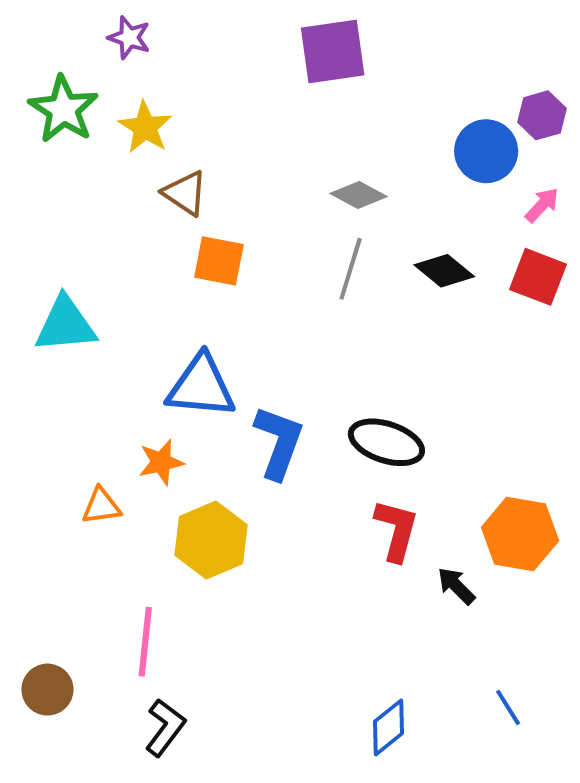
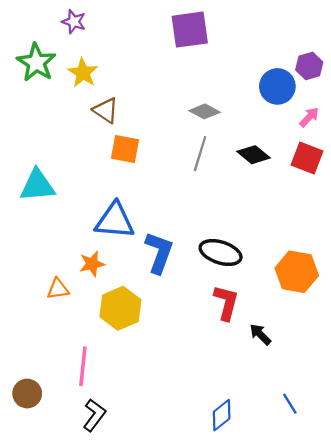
orange hexagon: (520, 534) -> (297, 272), moved

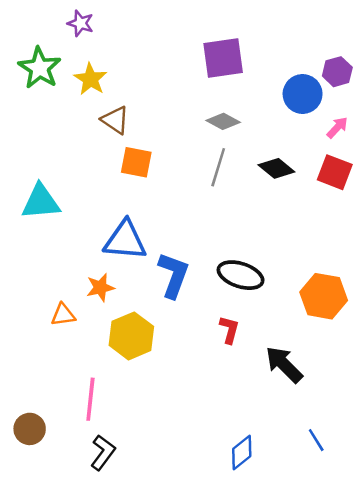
purple square: (190, 30) -> (223, 58), moved
red L-shape: (226, 303) -> (229, 330), moved, size x0.7
black arrow: (260, 334) -> (284, 364), size x1.6

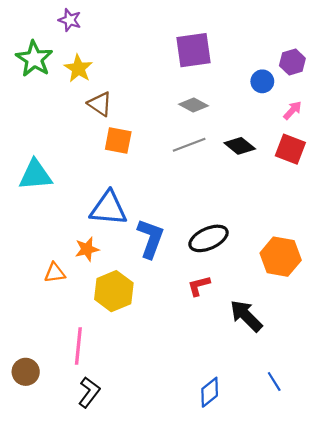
blue circle: (303, 94) -> (262, 81), size x0.7
gray line: (218, 167) -> (189, 145), turned 52
black ellipse: (241, 275) -> (209, 238), turned -42
red L-shape: (229, 330) -> (199, 286), turned -120

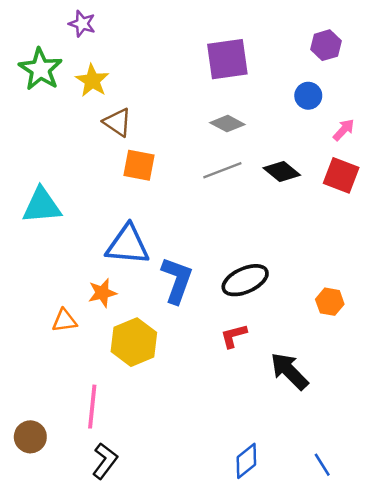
purple hexagon: (292, 62) -> (326, 45), moved
orange hexagon: (281, 257) -> (330, 302), size x0.6
blue line: (274, 381) -> (322, 465), moved

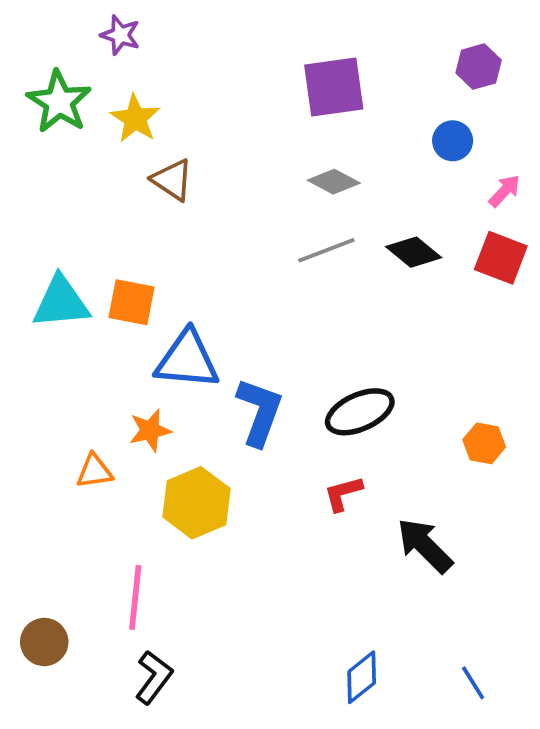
orange square: (139, 165) -> (131, 302), moved

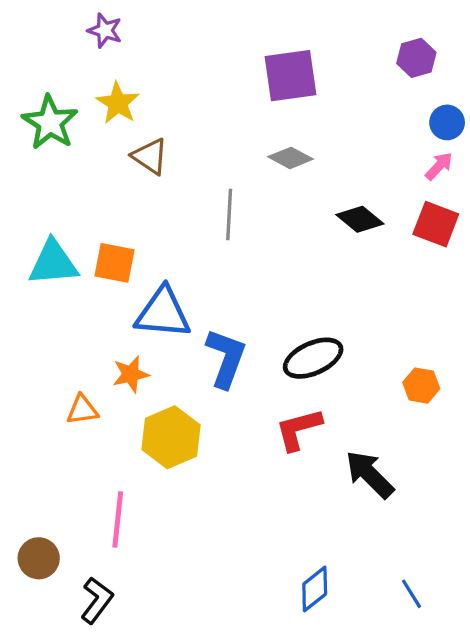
green star: (59, 102) -> (50, 122), moved
blue circle: (453, 141) -> (447, 122), moved
gray line: (326, 250) -> (229, 214), moved, turned -66
red L-shape: (343, 493) -> (299, 429), size x1.4
black L-shape: (154, 677) -> (97, 600), moved

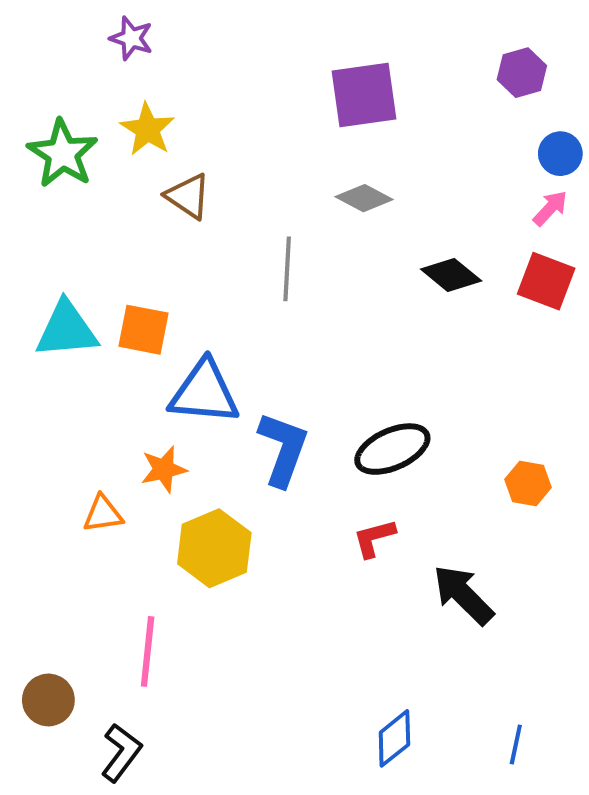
red L-shape: (299, 429) -> (374, 538), size x0.7
blue line: (412, 594) -> (516, 744), turned 44

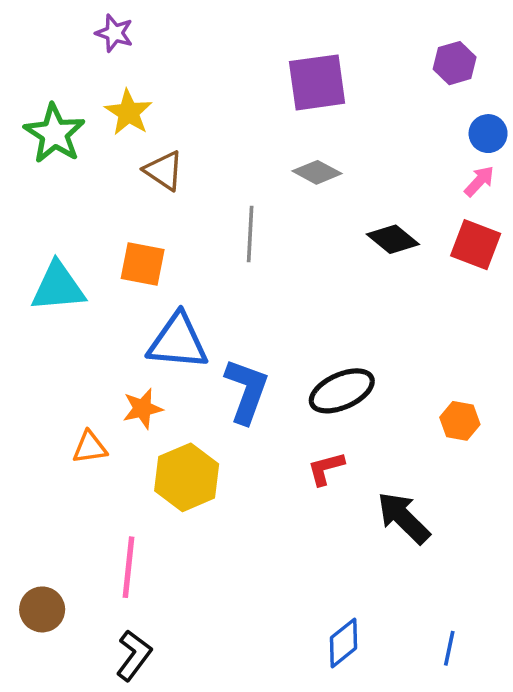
orange square: (143, 330) -> (143, 264), moved
black L-shape: (121, 753) -> (134, 655), moved

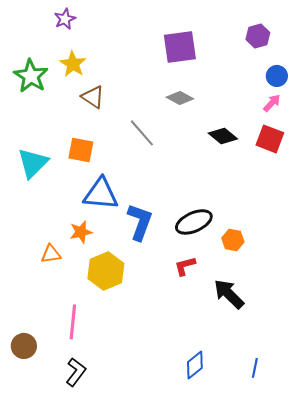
purple star: (114, 33) -> (65, 19), turned 30
gray line: (250, 234) -> (142, 133), turned -44
cyan triangle: (58, 287) -> (33, 163), turned -40
orange hexagon: (460, 421) -> (233, 240), moved

